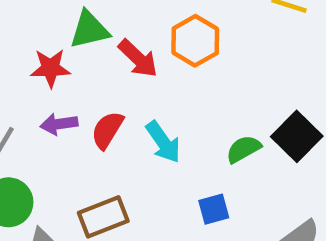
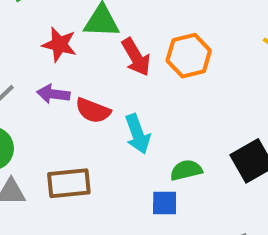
red semicircle: (107, 130) -> (93, 111), turned -116
green semicircle: (243, 149) -> (186, 170), moved

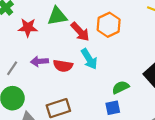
red star: (59, 45) -> (28, 28), moved
cyan arrow: (138, 134) -> (89, 59), moved

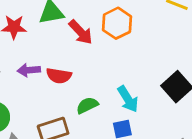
cyan arrow: (89, 59) -> (128, 99), moved
green semicircle: (121, 87) -> (87, 105), moved

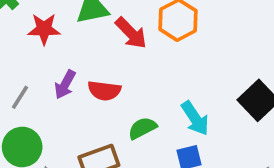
purple arrow: (29, 70) -> (65, 84), turned -55

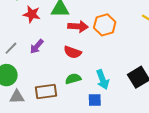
red arrow: (131, 33) -> (78, 26), turned -54
red semicircle: (104, 91) -> (73, 52), moved

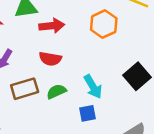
orange hexagon: (105, 25) -> (104, 24), moved
brown rectangle: (46, 91) -> (25, 89), moved

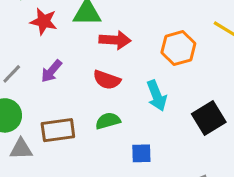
cyan arrow: (93, 87) -> (157, 96), moved
brown rectangle: (25, 89) -> (58, 130), moved

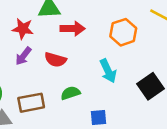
red star: (44, 21) -> (23, 29), moved
red semicircle: (107, 80) -> (55, 60), moved

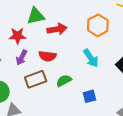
brown rectangle: (31, 103) -> (36, 79), moved

